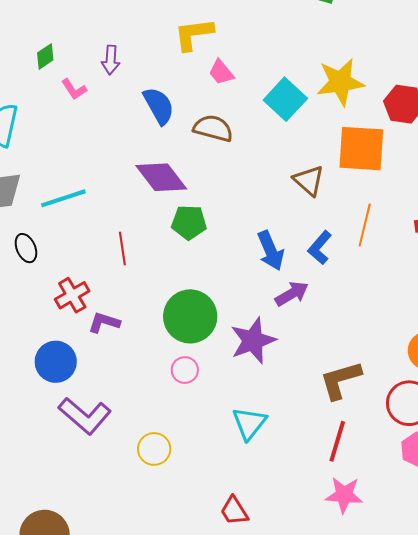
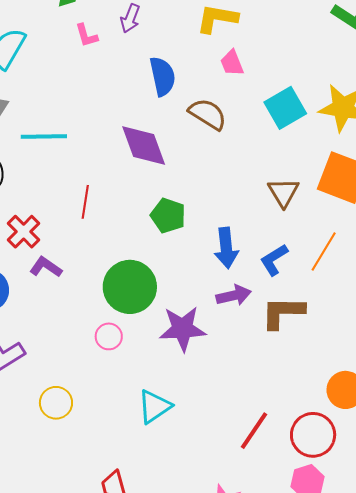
green pentagon: (189, 222) -> (168, 216), moved
red cross: (72, 295) -> (24, 232), turned -32
brown L-shape: (340, 380) -> (283, 312), moved
red line: (337, 441) -> (254, 431), moved

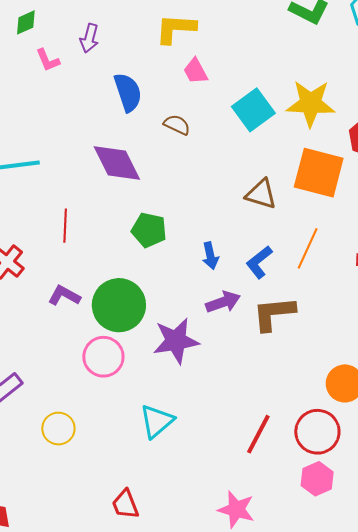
brown semicircle: (208, 114) -> (177, 125), size x0.7
brown triangle: (283, 192) -> (261, 194), turned -36
blue arrow: (226, 248) -> (210, 256), size x0.7
purple L-shape: (46, 267) -> (64, 296), moved
pink circle: (109, 336) -> (103, 357), size x1.5

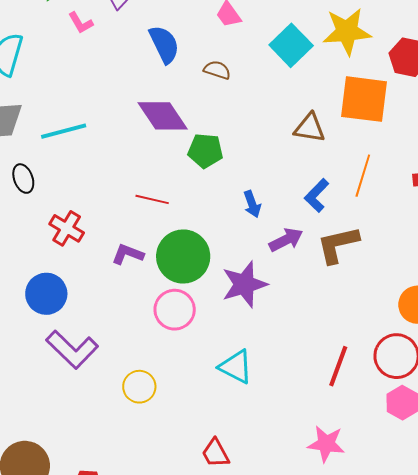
red line: (65, 226) -> (152, 199), moved, turned -72
green pentagon: (149, 230) -> (205, 151), moved
blue arrow: (210, 256) -> (252, 204), moved
cyan triangle: (157, 421) -> (236, 367), turned -45

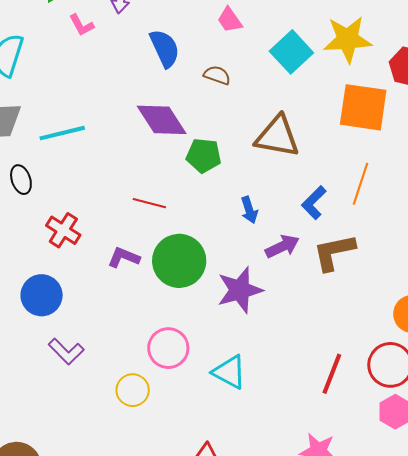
brown triangle: (310, 128) -> (277, 136), moved, size x1.4
pink circle: (175, 310) -> (168, 348), moved
purple L-shape: (72, 349) -> (66, 351), size x0.7

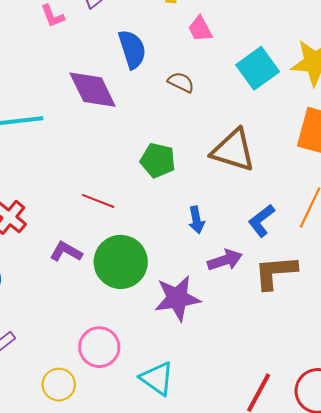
purple diamond: (162, 120) -> (93, 90), moved

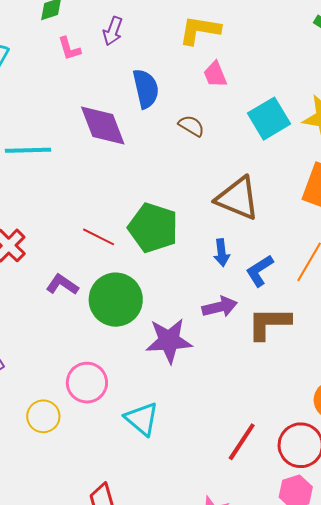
green pentagon: (158, 160) -> (153, 228), moved, size x1.4
blue arrow: (196, 220) -> (222, 253), moved

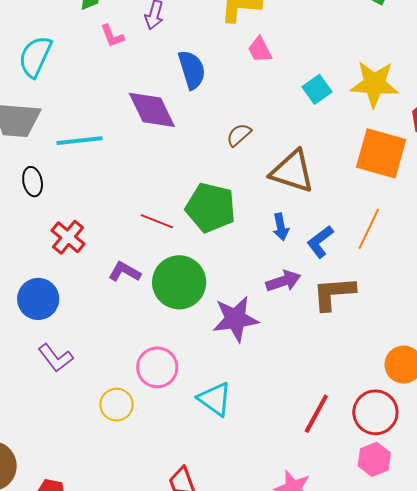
cyan square: (269, 119) -> (317, 89), size x0.7
brown semicircle: (191, 126) -> (239, 135), moved, turned -68

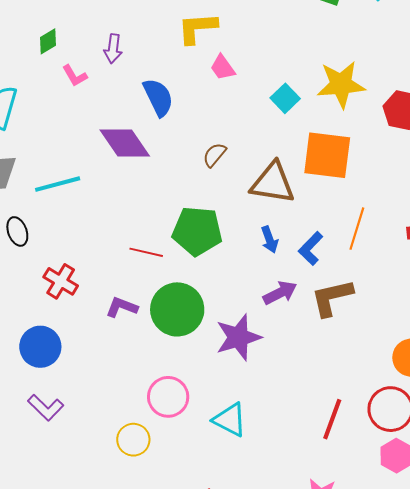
orange square: (381, 153) -> (327, 155), moved
purple L-shape: (56, 358) -> (46, 408), moved

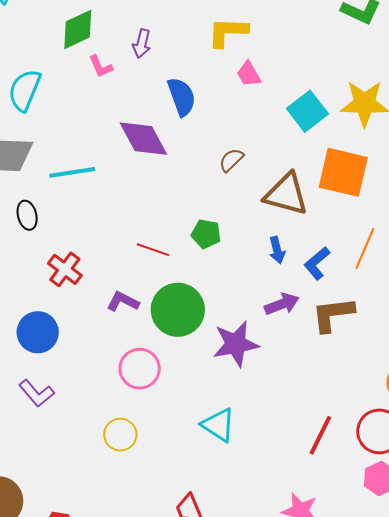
green diamond: (48, 41) -> (78, 29), size x1.6
cyan square: (285, 98) -> (307, 111), size x1.4
green pentagon: (197, 231) -> (206, 234), size x0.6
pink circle: (168, 397) -> (140, 369), moved

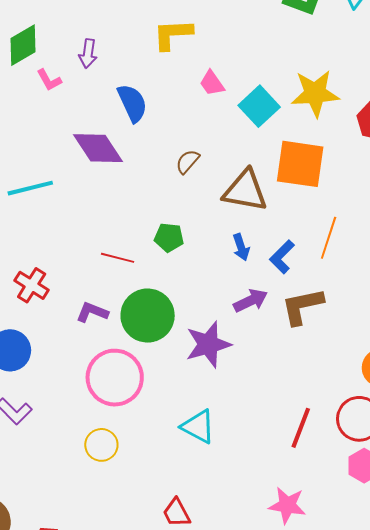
pink trapezoid: (249, 74) -> (212, 83), moved
pink circle: (140, 369) -> (115, 378), size x1.4

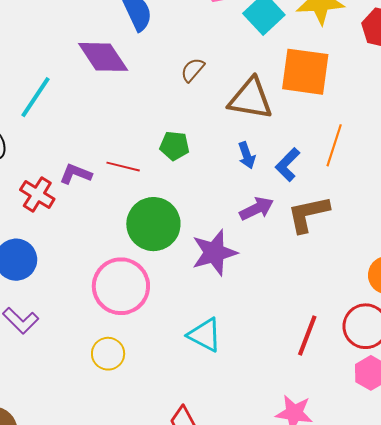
cyan line: (30, 188) -> (35, 97), turned -42
purple L-shape: (92, 312) -> (76, 174), moved

